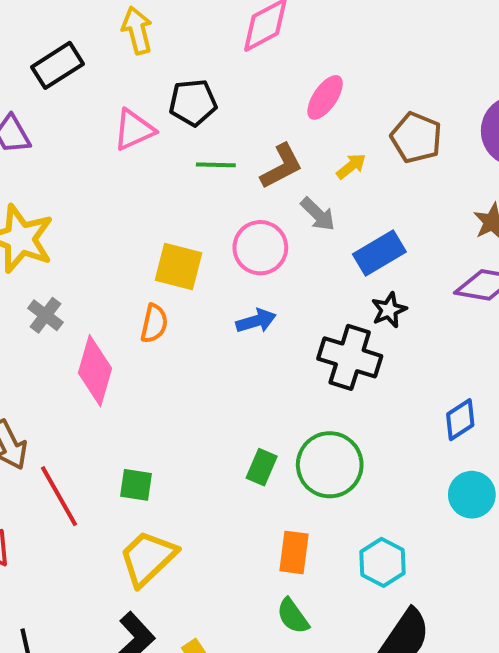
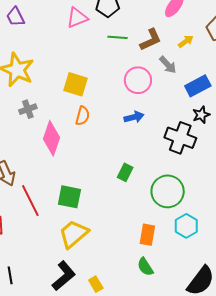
yellow square: (178, 266) -> (75, 84), moved
gray cross: (45, 315) -> (28, 109), turned 30
green rectangle: (262, 467) -> (125, 172), moved
green square: (136, 485) -> (69, 197), size x1.4
cyan hexagon: (383, 562) -> (186, 226), moved

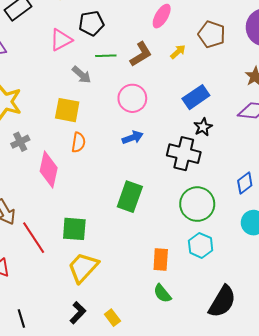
gray arrow: (168, 65) -> (82, 75), moved
green rectangle: (125, 172) -> (130, 197), size x1.6
green circle: (168, 191) -> (197, 204), moved
black L-shape: (64, 276) -> (78, 313), size x0.7

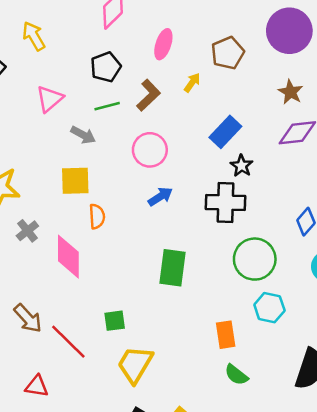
black pentagon: (91, 23) -> (106, 67), moved
brown pentagon: (212, 34) -> (228, 53), turned -30
green square: (74, 229) -> (115, 321), size x0.7

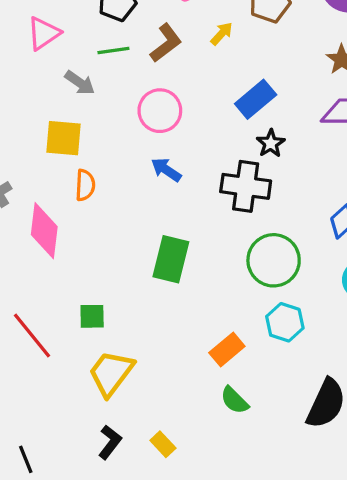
blue arrow: (160, 197) -> (166, 170), turned -120
orange rectangle: (226, 335) -> (227, 349), turned 52

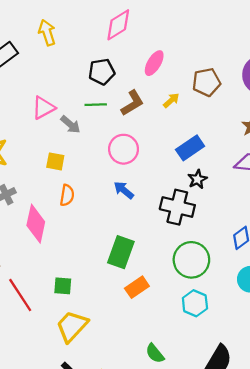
pink triangle: (44, 33) -> (43, 108), moved
yellow square: (63, 138) -> (55, 161), size x0.7
orange rectangle: (227, 349) -> (137, 287), moved

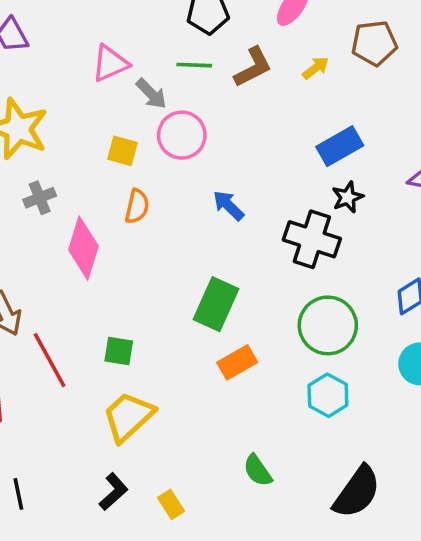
pink circle: (124, 149) -> (182, 135), moved

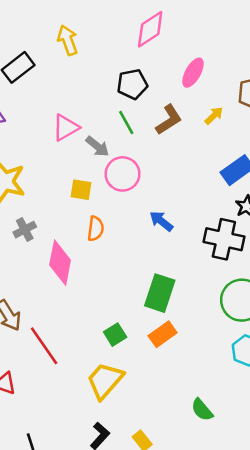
green line: (194, 65) -> (126, 123), turned 65
green square: (119, 351) -> (115, 335), moved, turned -35
orange rectangle: (237, 362) -> (163, 334), moved

